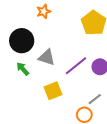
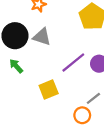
gray triangle: (47, 57) -> (42, 37), moved

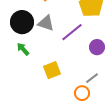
purple line: (73, 63) -> (72, 32), moved

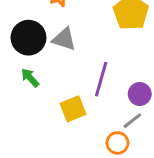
purple line: (72, 32) -> (101, 79), moved, turned -35
purple circle: (97, 47) -> (140, 94), moved

